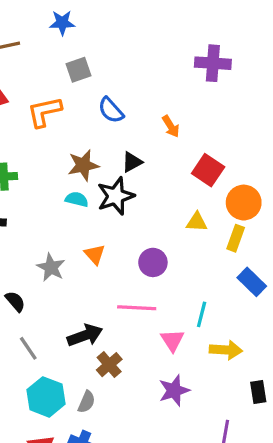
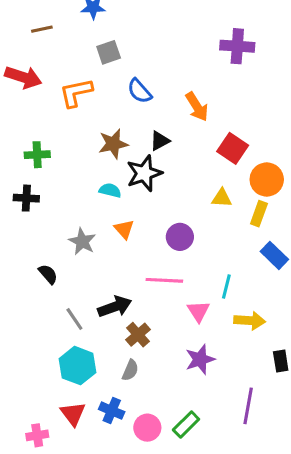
orange arrow: (171, 126) -> (197, 107), size x1.4
cyan semicircle: (77, 199) -> (110, 190), moved
gray line: (28, 348) -> (74, 319), moved
gray semicircle: (87, 402) -> (130, 370), moved

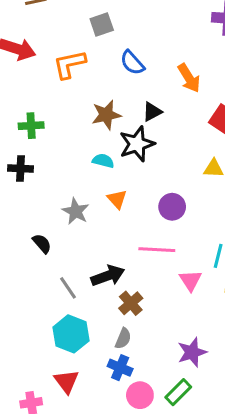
purple star: (200, 359) -> (192, 352), moved
blue cross: (112, 411) -> (120, 368), moved

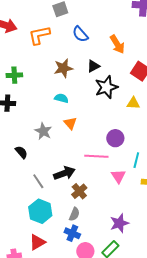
black star: (137, 144) -> (106, 87), moved
purple circle: (172, 207) -> (115, 138), moved
red triangle: (66, 381) -> (37, 242), turned 36

